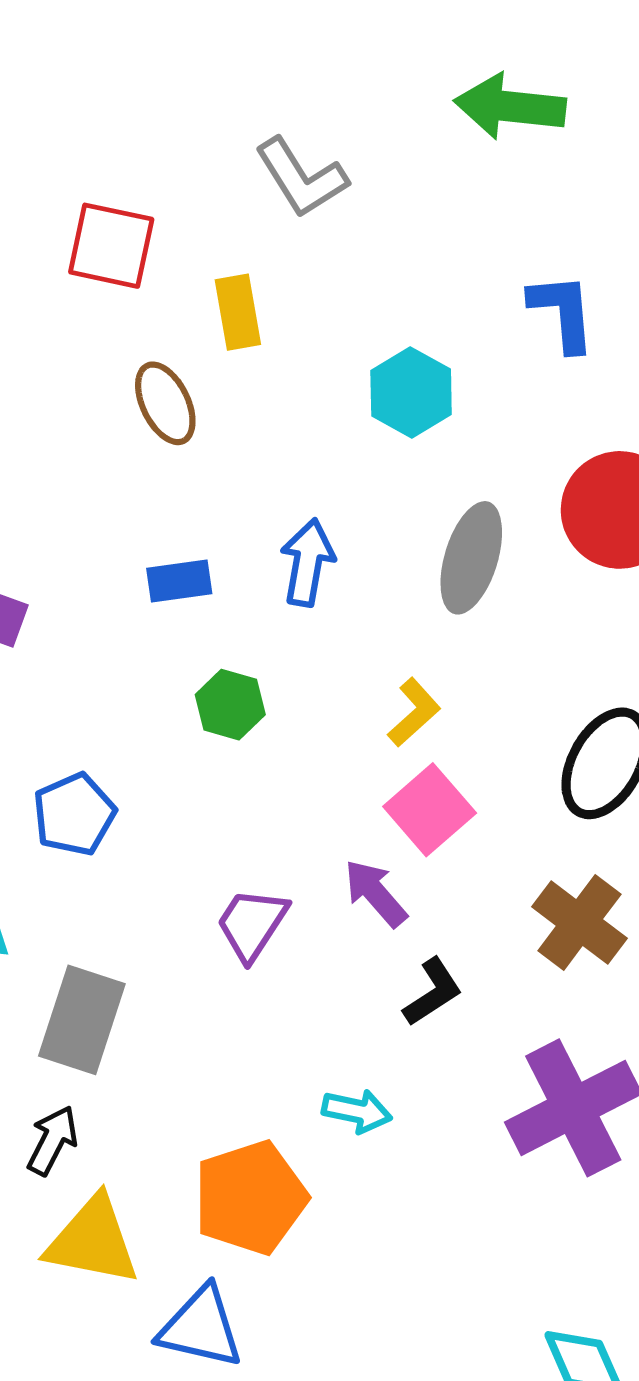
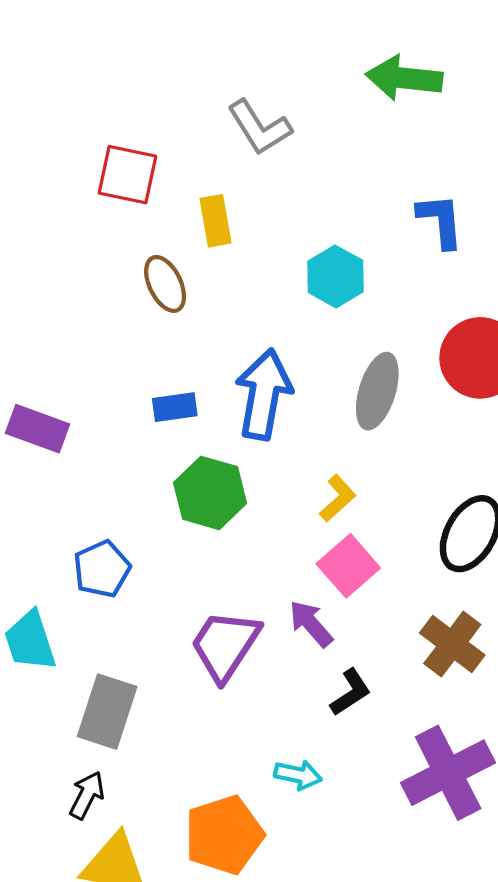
blue arrow: (307, 562) -> (264, 394), size x1.5
green hexagon: (230, 705) -> (210, 493), size x1.5
purple trapezoid: (252, 924) -> (225, 645), size x1.4

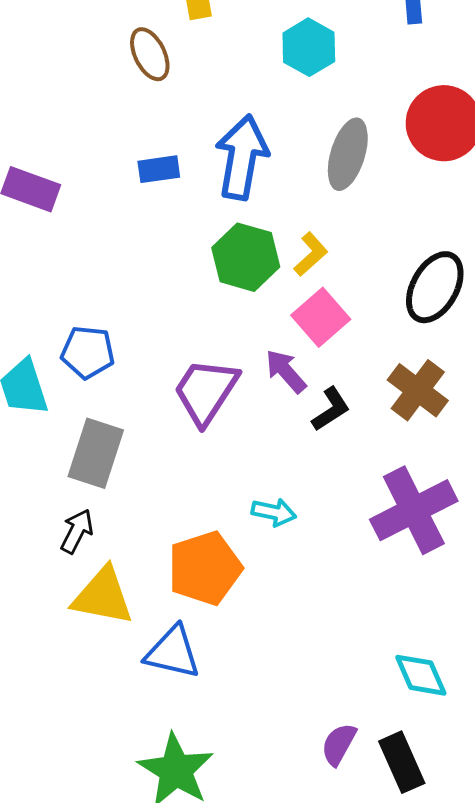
green hexagon: (210, 493) -> (246, 257), moved
blue pentagon: (102, 569) -> (88, 352), moved, turned 30
black L-shape: (350, 692) -> (331, 409), moved

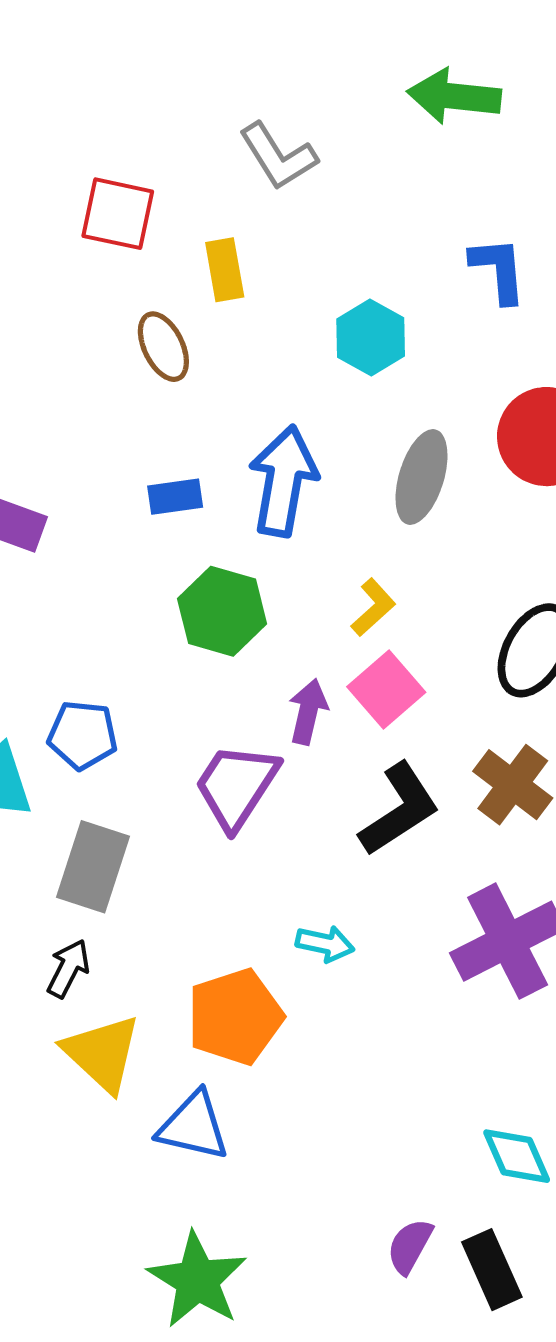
green hexagon: (246, 257) -> (222, 611), moved
purple arrow: (286, 371) -> (308, 712), moved, turned 54
black L-shape: (331, 409) -> (399, 809), size x1.6
yellow triangle: (103, 596) -> (102, 1053), turned 32

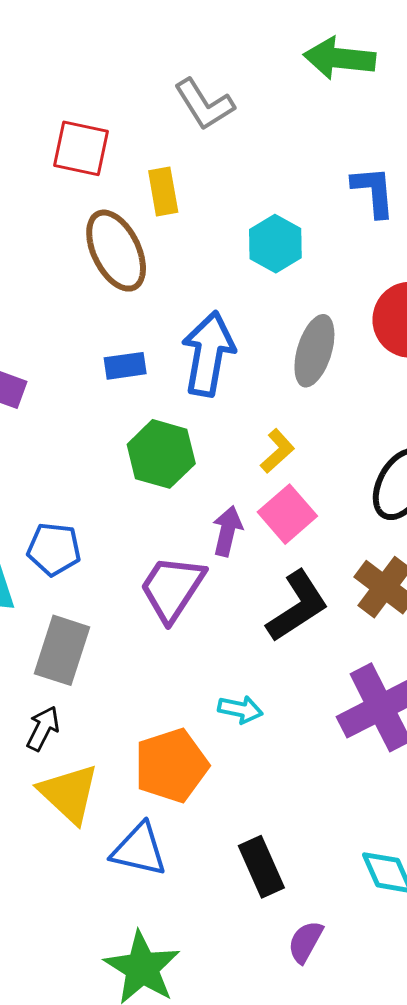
brown ellipse: (163, 347) -> (116, 251), size x1.5
black rectangle: (492, 1270) -> (261, 867), moved

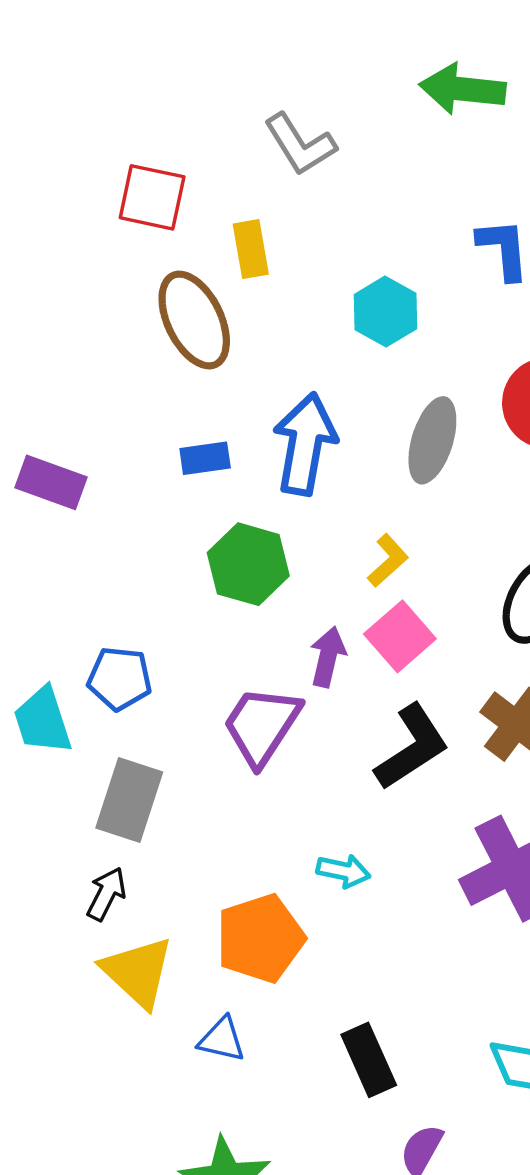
blue triangle: (139, 850) -> (222, 1039), size x0.7

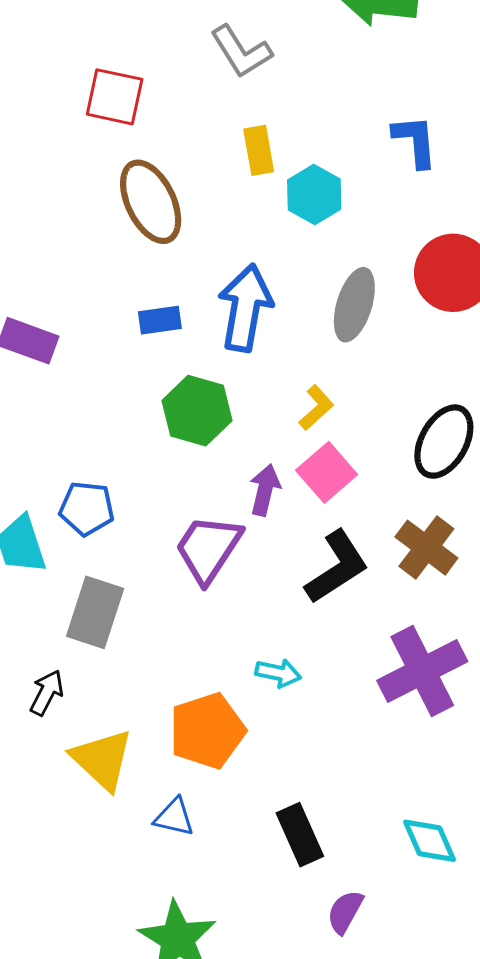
yellow rectangle: (251, 249) -> (259, 150), moved
black arrow: (106, 894) -> (47, 693), moved

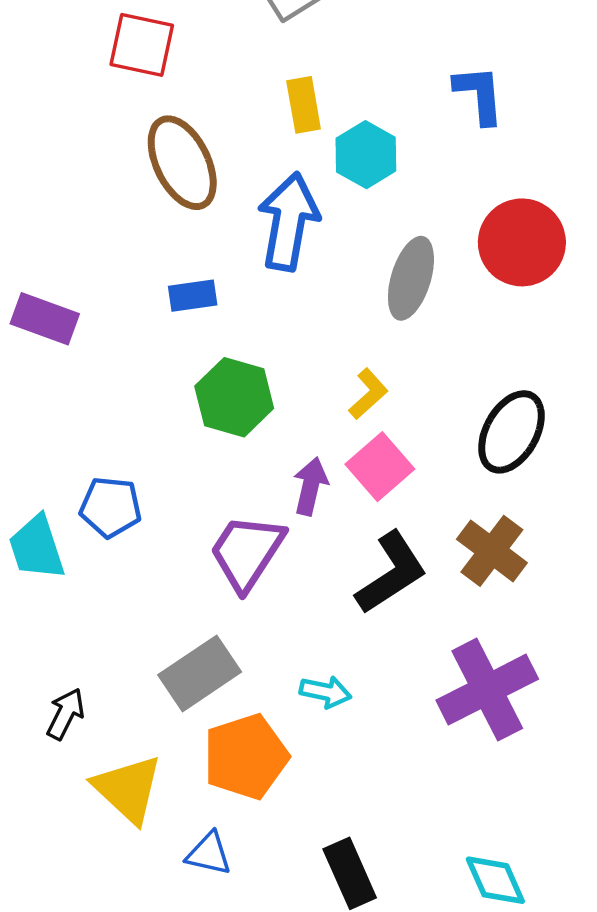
blue arrow: (245, 308) -> (288, 222), moved
gray rectangle: (95, 612) -> (200, 673), moved, turned 38

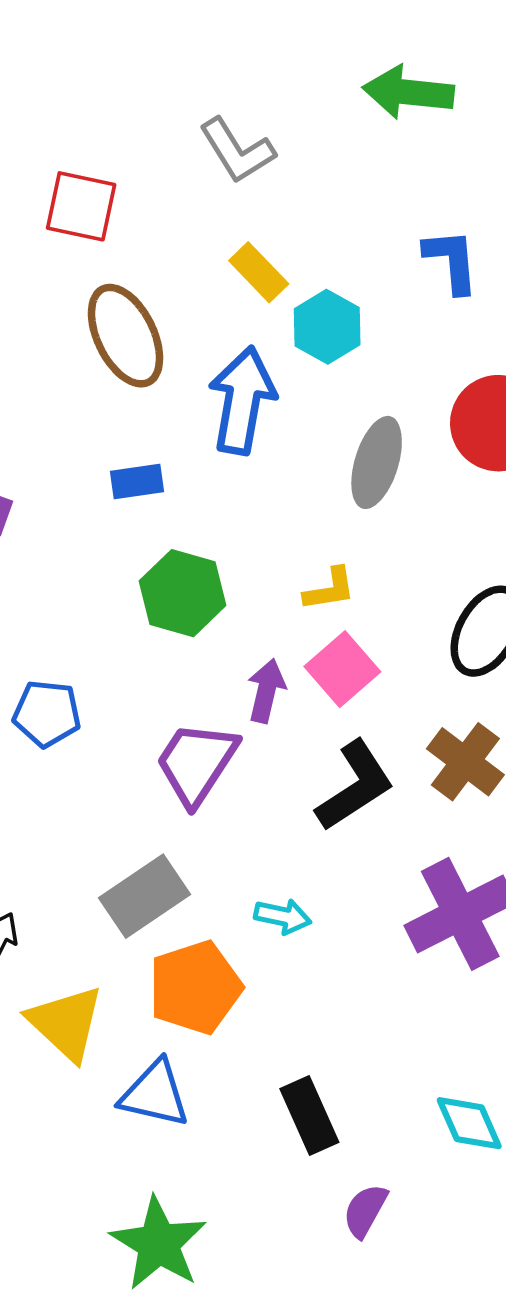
yellow rectangle: (304, 105) -> (259, 272), turned -34
yellow L-shape: (368, 394) -> (330, 589), turned 33
blue triangle: (209, 854) -> (155, 1094), size x1.4

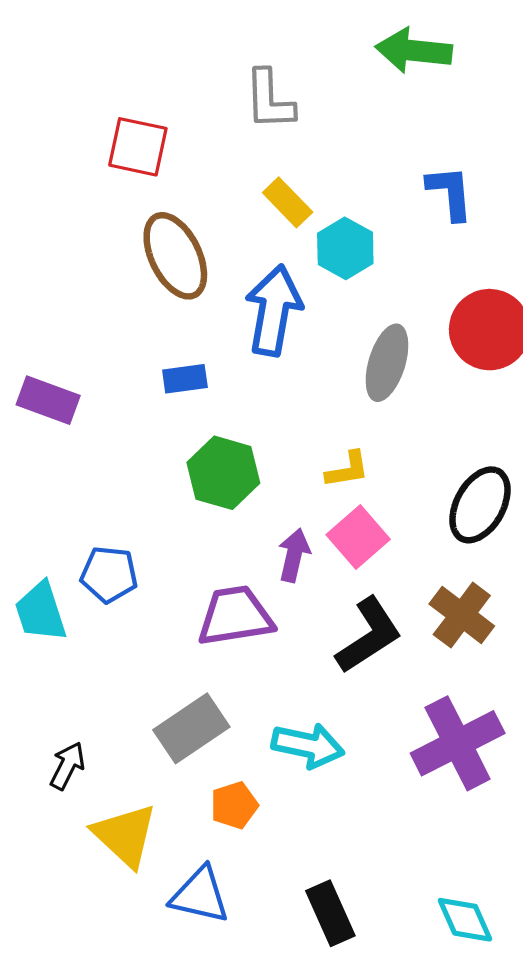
gray L-shape: (237, 151) -> (269, 100), turned 30
purple trapezoid: (197, 763) -> (235, 616), turned 48
cyan arrow: (283, 916) -> (308, 745), size x1.5
orange pentagon: (195, 987) -> (234, 805), size x0.6

